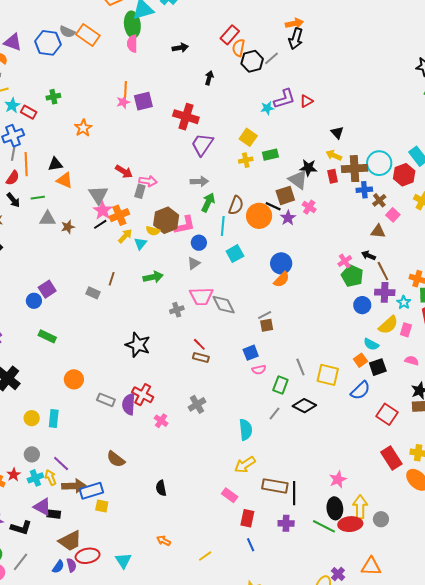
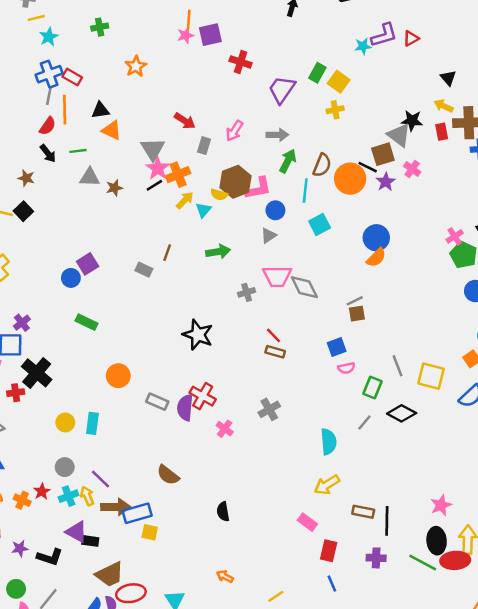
red rectangle: (29, 112) -> (72, 77), moved
red cross: (186, 117) -> (241, 62), moved, size x0.7
green rectangle: (270, 155) -> (317, 73), moved, turned -49
pink arrow: (148, 181) -> (234, 131), moved, turned 114
brown rectangle: (275, 486) -> (363, 512), size x0.7

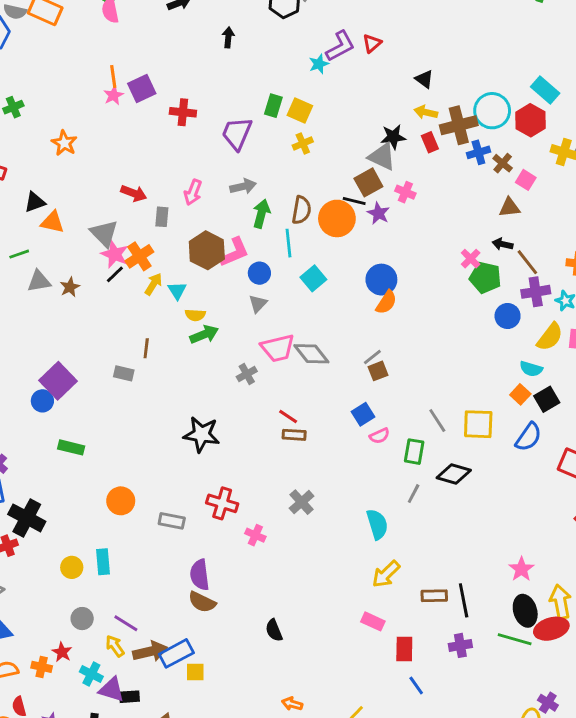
yellow semicircle: (219, 195) -> (195, 315), moved
purple square: (88, 264) -> (58, 381), size x1.4
purple semicircle: (185, 408) -> (200, 575), moved
cyan cross: (69, 496) -> (91, 674), moved, turned -30

